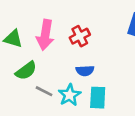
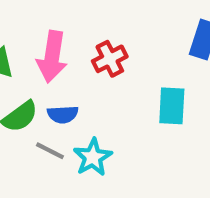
blue semicircle: (85, 71) -> (63, 114), moved
cyan rectangle: (98, 98) -> (172, 106), moved

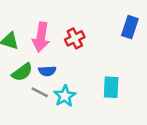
cyan rectangle: (172, 106) -> (111, 87), moved

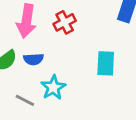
cyan rectangle: (111, 87) -> (106, 63), moved
gray line: (40, 92) -> (25, 100), moved

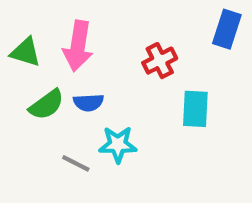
red cross: (65, 22) -> (160, 61), moved
cyan star: (53, 88) -> (118, 144), turned 30

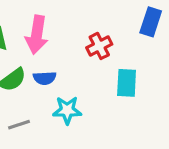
gray line: (76, 163) -> (19, 125), moved, turned -45

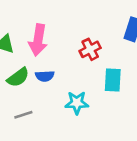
cyan star: (67, 110) -> (77, 103), moved

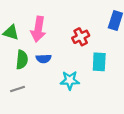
green semicircle: (18, 77) -> (22, 60), turned -48
gray line: (23, 115) -> (18, 89), moved

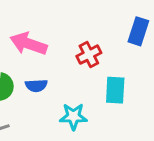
pink arrow: (38, 29) -> (29, 44), turned 100

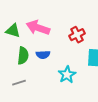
cyan star: (73, 116) -> (67, 75), turned -30

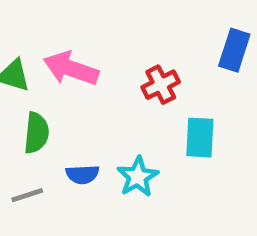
blue semicircle: (43, 55) -> (82, 174), moved

